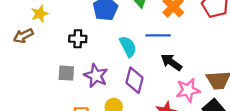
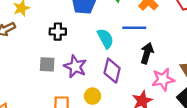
black arrow: (171, 62) -> (147, 53), turned 72

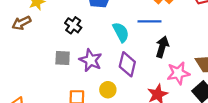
black cross: (58, 32) -> (73, 25), turned 35

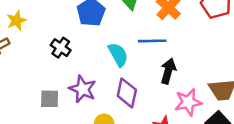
gray square: (63, 58) -> (50, 99), moved

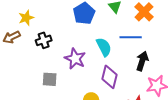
black cross: (61, 48) -> (44, 40), moved, turned 35
purple star: (83, 89) -> (75, 59), moved

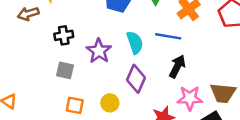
black cross: (44, 40) -> (64, 35), moved

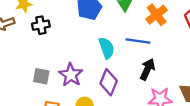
black cross: (64, 35) -> (41, 25), moved
purple star: (99, 51) -> (71, 75), moved

